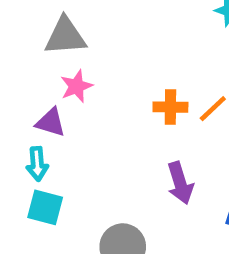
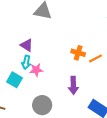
pink star: (76, 86) -> (36, 70), moved
cyan arrow: (37, 164) -> (26, 62), moved

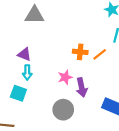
pink star: (36, 70) -> (65, 77), moved
gray circle: (42, 105) -> (63, 110), moved

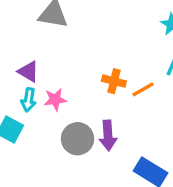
pink star: (65, 77) -> (55, 100), moved
gray circle: (63, 110) -> (78, 139), moved

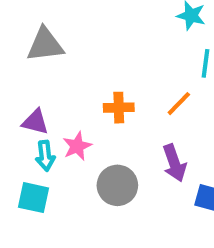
orange cross: (114, 81) -> (119, 108), moved
purple arrow: (108, 135) -> (174, 163), moved

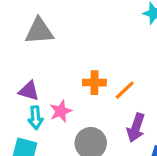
orange line: (179, 104) -> (125, 90), moved
purple arrow: (174, 163) -> (136, 128), turned 36

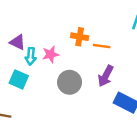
orange line: (125, 90) -> (102, 46), turned 42
purple triangle: (29, 91) -> (17, 42), moved

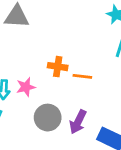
purple arrow: (106, 76) -> (78, 122), moved

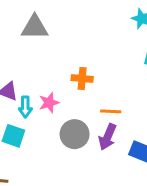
orange line: (82, 76) -> (111, 111), moved

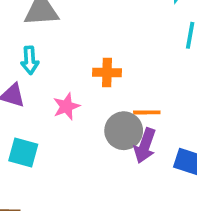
cyan arrow: (25, 107) -> (30, 60), moved
gray circle: (75, 134) -> (124, 131), moved

